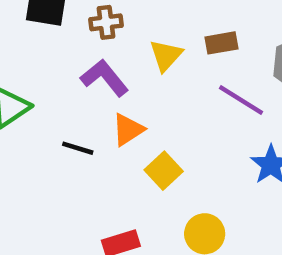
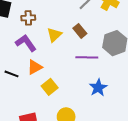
brown rectangle: (221, 43) -> (80, 31), turned 56
purple line: (241, 100) -> (87, 57), turned -35

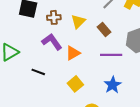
yellow triangle: (54, 35) -> (78, 21), moved
orange triangle: (35, 67) -> (73, 53), moved
blue star: (98, 88) -> (113, 85), moved

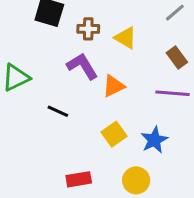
yellow triangle: (78, 21) -> (126, 38), turned -49
brown rectangle: (104, 29) -> (177, 58), moved
blue star: (113, 85) -> (154, 140), moved

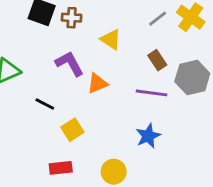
brown cross: (88, 29) -> (72, 18), moved
yellow square: (114, 134) -> (72, 130), moved
blue star: (154, 140) -> (148, 136), moved

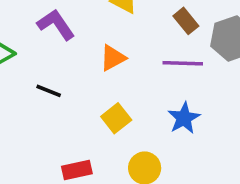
purple L-shape: (70, 64) -> (56, 25), moved
yellow square: (72, 130) -> (116, 118), moved

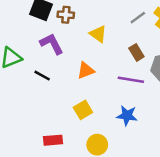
black line: (49, 91) -> (42, 76), moved
blue star: (184, 118) -> (127, 116), turned 30

